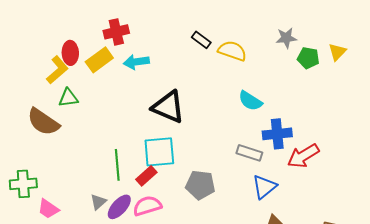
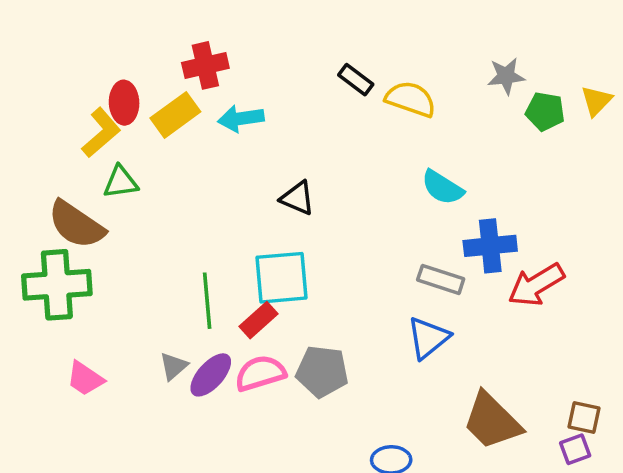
black triangle: (168, 107) -> (297, 198), size x0.6
green cross: (23, 184) -> (57, 285), moved, size x1.4
gray pentagon: (200, 185) -> (322, 371), moved
blue triangle: (264, 187) -> (428, 338), moved

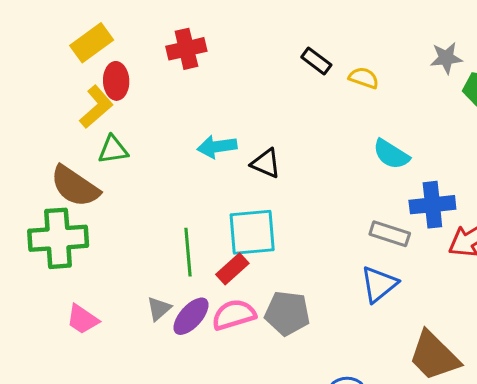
yellow semicircle: (411, 99) -> (364, 78), size x0.7
yellow rectangle: (175, 115) -> (92, 43), moved
cyan arrow: (241, 119) -> (217, 147), moved

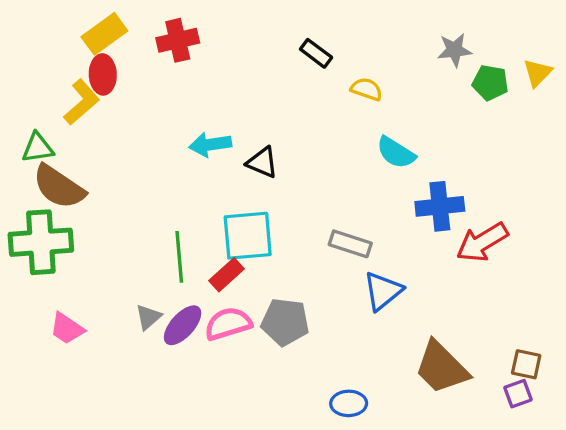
yellow rectangle: (92, 43) -> (104, 34), moved
yellow semicircle: (364, 78) -> (367, 89), moved
green triangle: (113, 150) -> (38, 148), moved
gray rectangle: (390, 234) -> (350, 244), moved

